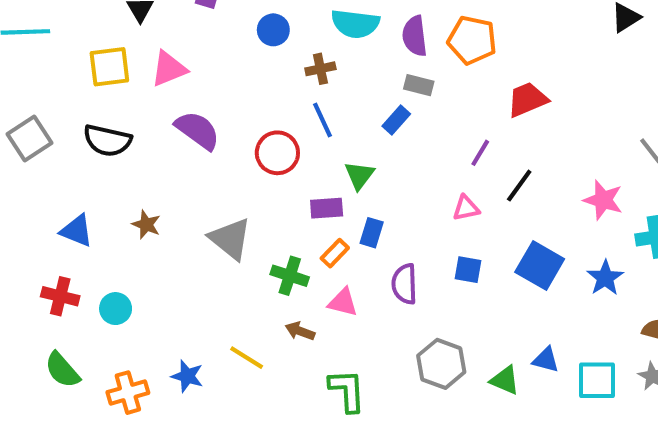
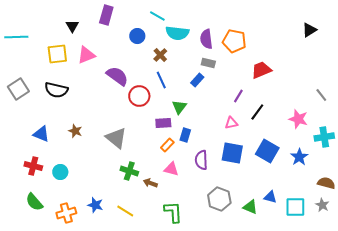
brown cross: (320, 69) -> (160, 55), turned -32
purple semicircle: (197, 130) -> (117, 76), moved
blue square: (468, 270) -> (232, 153), size x1.6
green cross: (290, 276) -> (129, 171), moved
yellow line: (247, 358) -> (125, 211), moved

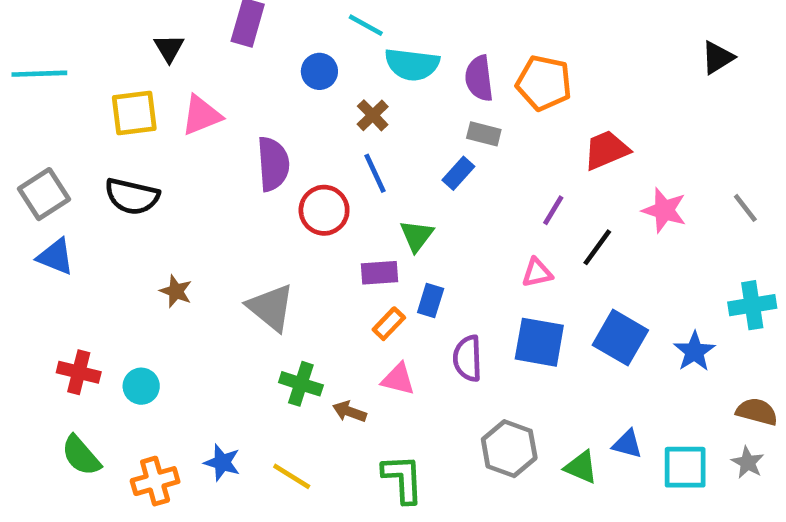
purple semicircle: (117, 76) -> (273, 164), turned 50
pink star: (298, 119) -> (664, 210), moved
blue triangle: (41, 134) -> (56, 257), moved

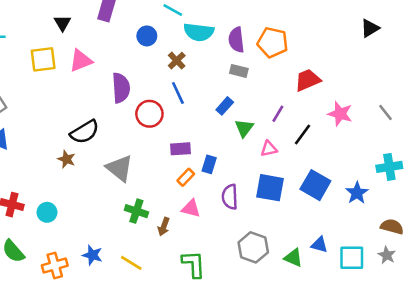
blue rectangle: (458, 173) -> (225, 106), moved
black semicircle: (132, 196) -> (85, 132), moved, turned -44
green triangle: (417, 236) -> (244, 128), moved
brown arrow: (350, 412) -> (164, 227), turned -90

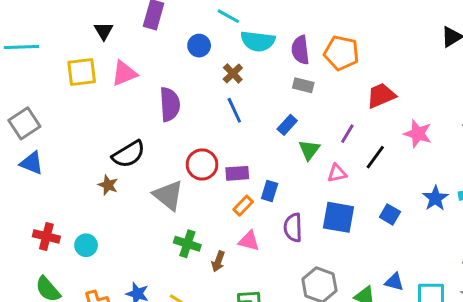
red circle: (149, 114) -> (202, 164), moved
blue square: (315, 185) -> (390, 214), size x0.6
blue star: (357, 193) -> (435, 198), moved

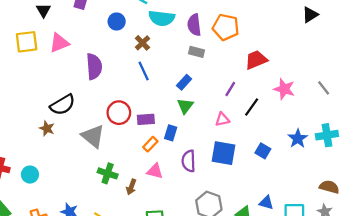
green triangle: (309, 150) -> (185, 106), moved

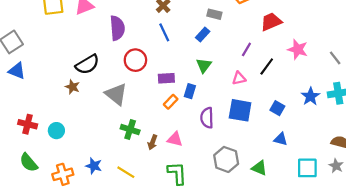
blue rectangle: (184, 82) -> (203, 34), moved
gray line: (324, 88) -> (335, 58), moved
red circle: (119, 113) -> (135, 60), moved
pink triangle: (155, 171) -> (175, 139), moved
blue triangle: (266, 203) -> (281, 139), moved

